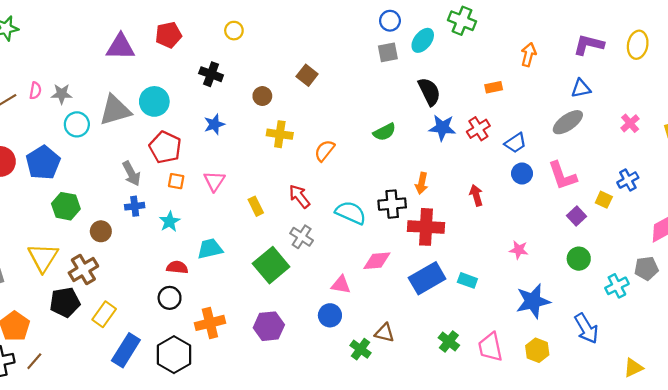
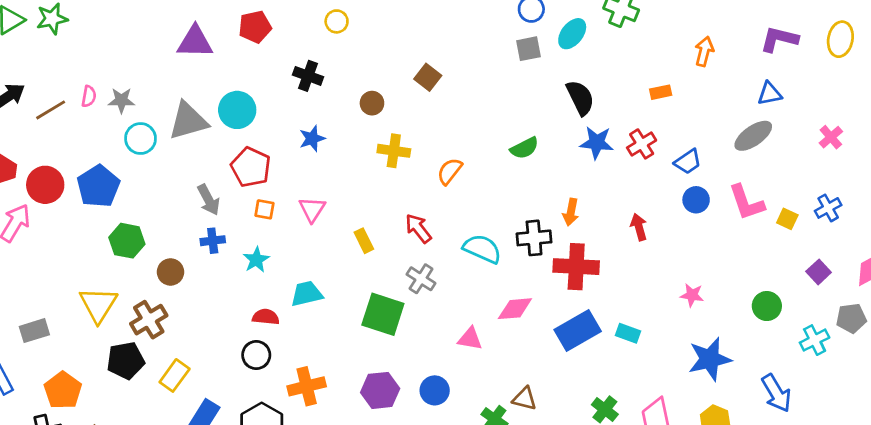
yellow square: (604, 200) -> (787, 219), moved
purple square: (577, 216) -> (819, 272), moved
green square: (271, 265) -> (383, 314), turned -32
blue circle: (330, 315) -> (435, 390), moved

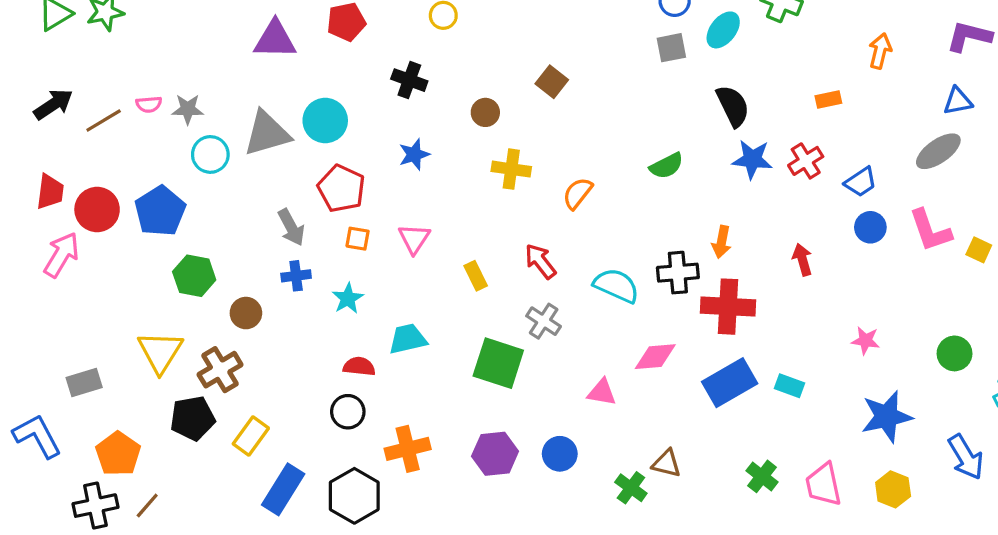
pink semicircle: (89, 96) -> (149, 104), turned 75

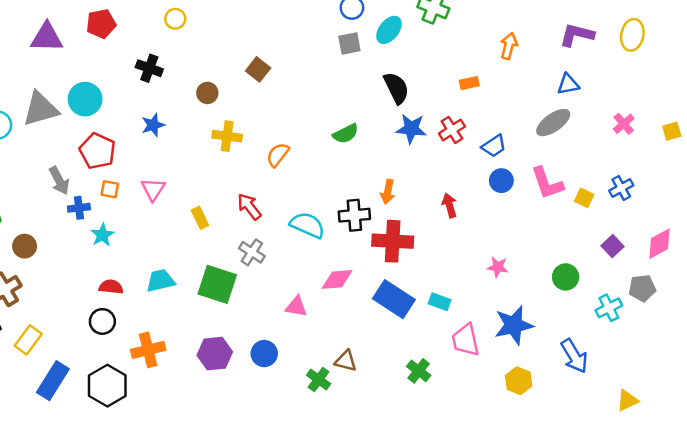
blue cross: (296, 276) -> (79, 208), moved
cyan trapezoid: (408, 339) -> (160, 281), moved
blue rectangle: (730, 383) -> (394, 299), turned 63
pink trapezoid: (823, 485) -> (466, 340), moved

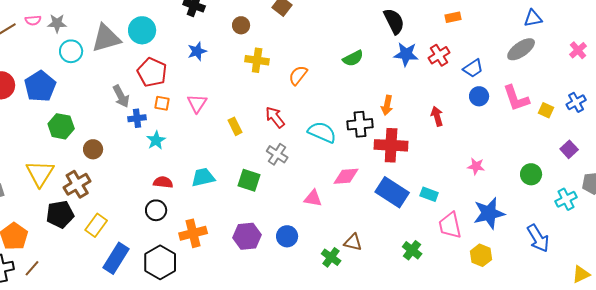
green square: (217, 284) -> (249, 180), size x0.7
yellow hexagon: (519, 381) -> (481, 255), moved

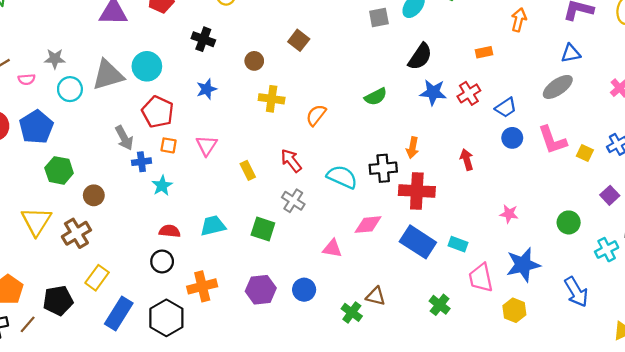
pink semicircle: (33, 20) -> (27, 79), moved
black semicircle: (394, 21) -> (420, 57), turned 60
black pentagon: (60, 214) -> (58, 300), moved

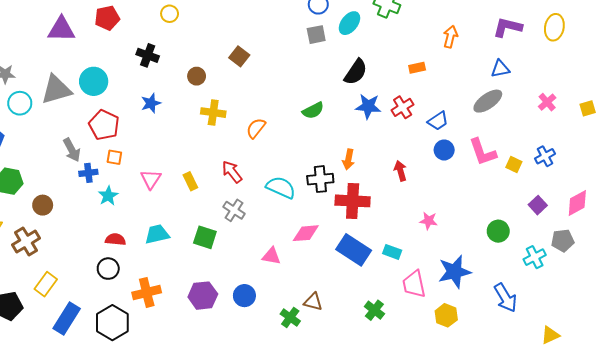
pink triangle: (207, 145) -> (151, 179), moved
pink star: (509, 214) -> (429, 221), moved

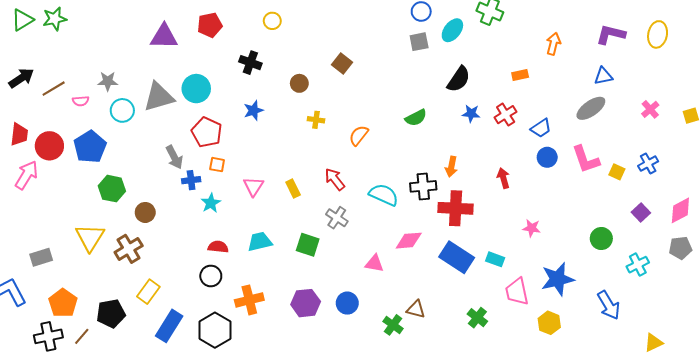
blue star: (368, 106) -> (471, 114), size x0.7
yellow cross: (213, 113) -> (316, 120), size x0.7
gray pentagon: (563, 240) -> (680, 248), moved

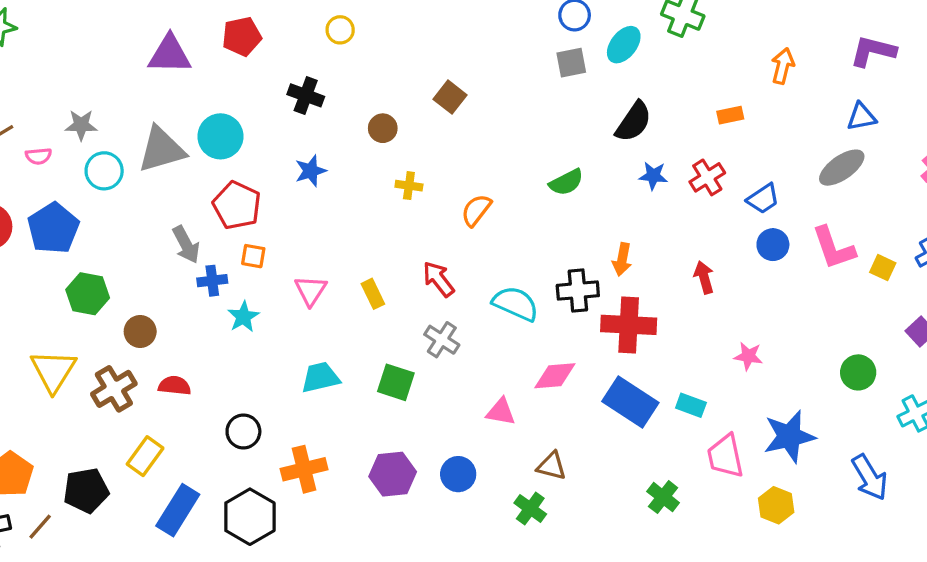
red semicircle: (218, 247) -> (175, 386), moved
brown triangle: (416, 309) -> (552, 466), moved

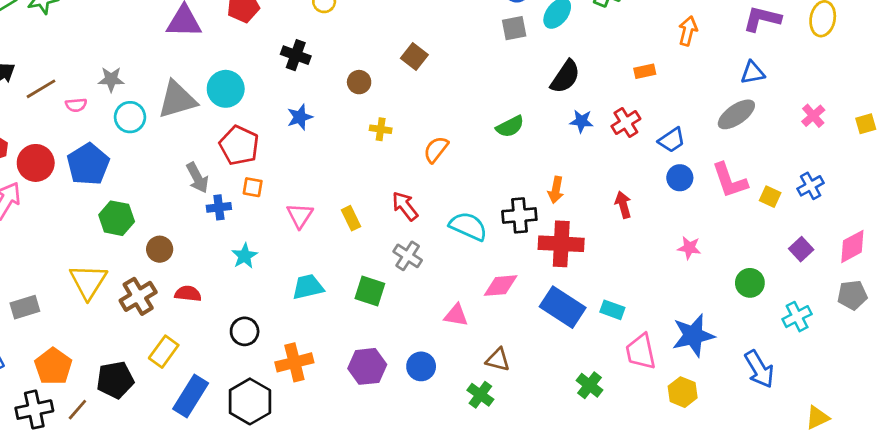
cyan star: (243, 317) -> (245, 256), moved
pink star: (748, 356) -> (689, 248), moved

